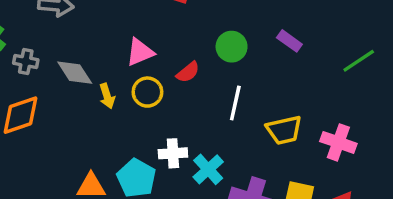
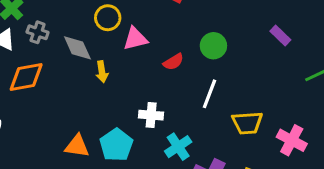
purple rectangle: (289, 41) -> (280, 36), moved
yellow circle: (147, 92) -> (108, 18), moved
white cross: (173, 153) -> (151, 115), moved

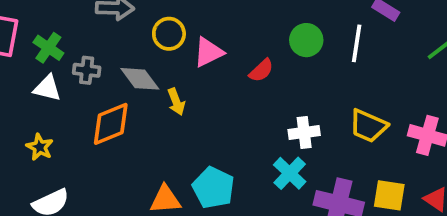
orange diamond: (26, 77) -> (111, 124), moved
white line: (210, 94) -> (357, 43), moved
white cross: (151, 115) -> (304, 133), moved
yellow trapezoid: (247, 123) -> (368, 126), turned 40

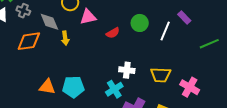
yellow trapezoid: (368, 126) -> (161, 75), turned -35
cyan pentagon: (213, 188) -> (73, 87), turned 30

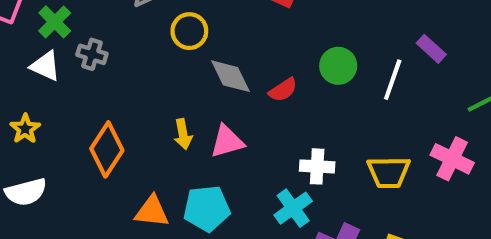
pink triangle: (88, 17) -> (227, 141), moved
gray diamond: (49, 22) -> (231, 76), moved
yellow arrow: (65, 38) -> (183, 134), moved
orange diamond: (29, 41) -> (107, 149), moved, turned -45
pink cross: (190, 87) -> (452, 159), moved

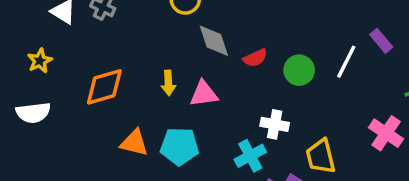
green circle: (338, 66) -> (299, 70), moved
orange diamond: (107, 149) -> (104, 87), turned 33
yellow trapezoid: (389, 172) -> (321, 156), moved, turned 69

